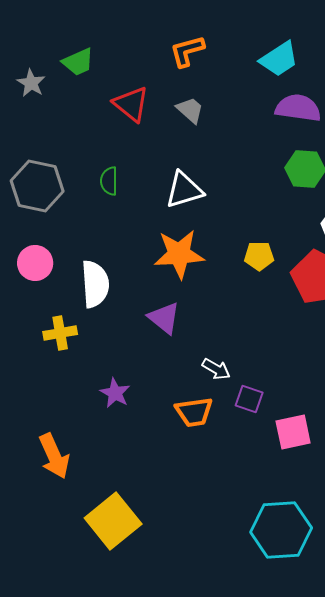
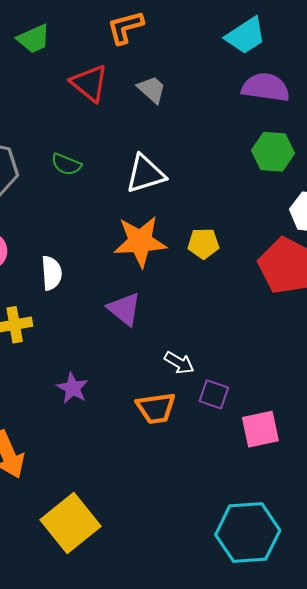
orange L-shape: (187, 51) -> (125, 27), moved
green semicircle: (109, 181) -> (66, 164), turned -68
yellow pentagon: (259, 256) -> (203, 244), moved
white semicircle: (95, 284) -> (51, 273), size x0.7

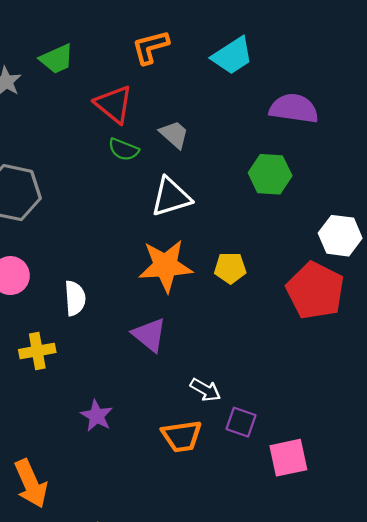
cyan trapezoid: (246, 36) -> (232, 56), moved
gray trapezoid: (152, 89) -> (174, 134), moved
green hexagon: (273, 152) -> (270, 174), moved
green semicircle: (66, 164) -> (123, 149), moved

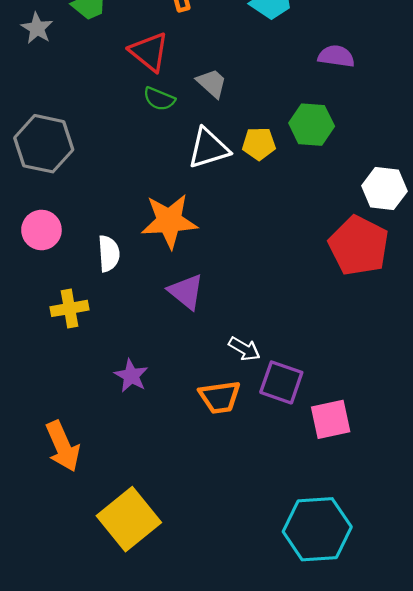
purple semicircle: (294, 108) -> (336, 56), size x0.7
orange star: (166, 266) -> (169, 221), moved
yellow pentagon: (230, 268) -> (259, 144), moved
purple square: (241, 422) -> (281, 382), size x1.4

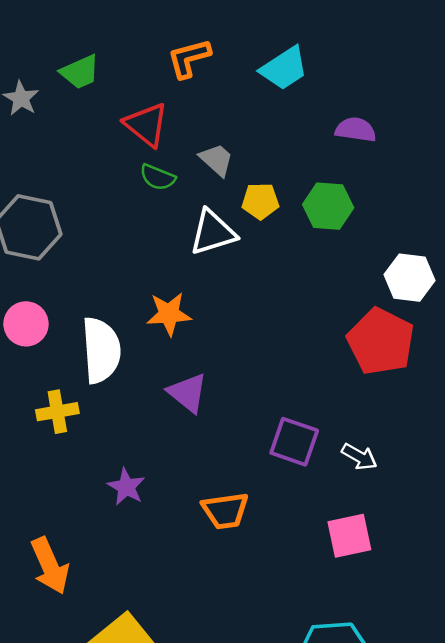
yellow pentagon: (259, 144) -> (260, 201), moved
orange star: (169, 221) -> (169, 314), size x0.7
white semicircle: (109, 254) -> (101, 350), size x1.6
white arrow: (244, 349) -> (359, 457), moved
purple square: (281, 382) -> (294, 442), moved

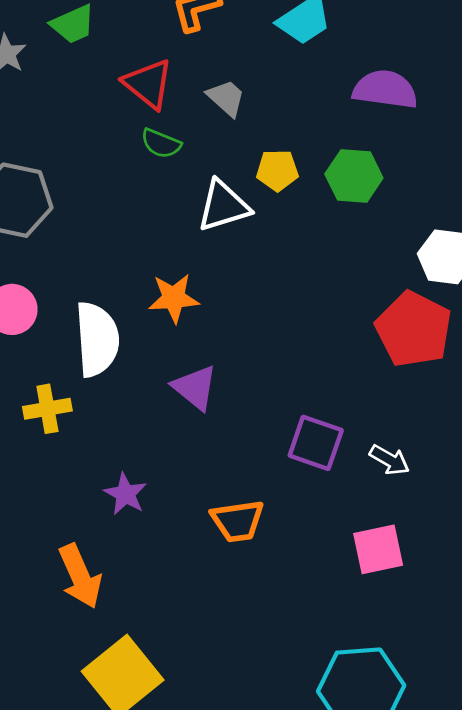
purple semicircle: (356, 130) -> (385, 89), size x1.4
gray trapezoid: (216, 160) -> (226, 98), moved
orange arrow: (50, 566) -> (80, 576), moved

